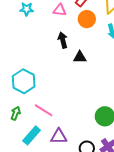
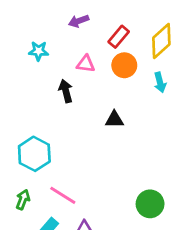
pink triangle: (60, 10) -> (86, 64), moved
black arrow: (63, 40) -> (66, 91), moved

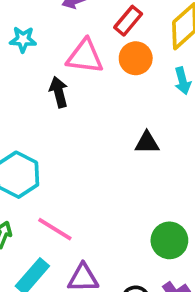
pink triangle: (86, 64) -> (85, 56), size x1.5
black triangle: (114, 120) -> (147, 143), moved

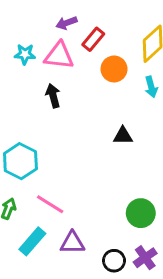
red rectangle: (128, 21) -> (93, 39), moved
pink triangle: (85, 56) -> (59, 56), moved

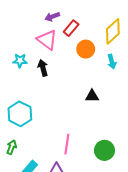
cyan star: (25, 54) -> (20, 61), moved
pink triangle: (59, 56) -> (47, 40), turned 30
pink line: (50, 204) -> (67, 144), moved, turned 66

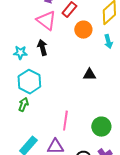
cyan star: (20, 61) -> (20, 53), moved
cyan hexagon: (20, 114) -> (29, 82), moved
green arrow: (12, 147) -> (23, 105), moved

